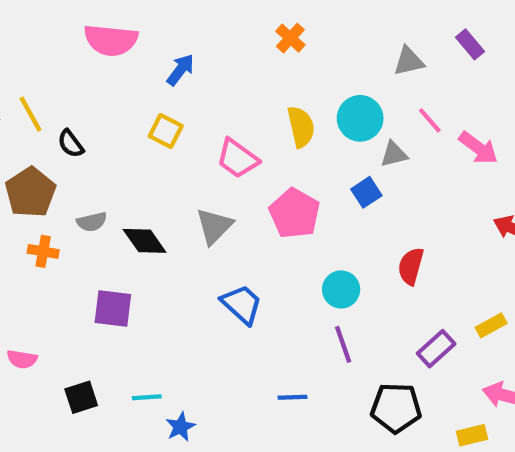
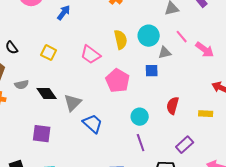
yellow square: (166, 131) -> (49, 53), moved
blue square: (366, 192) -> (152, 71), turned 32
gray triangle: (214, 226) -> (73, 103), moved
purple square: (113, 308) -> (42, 134), moved
yellow rectangle: (491, 325) -> (206, 114), moved, turned 32

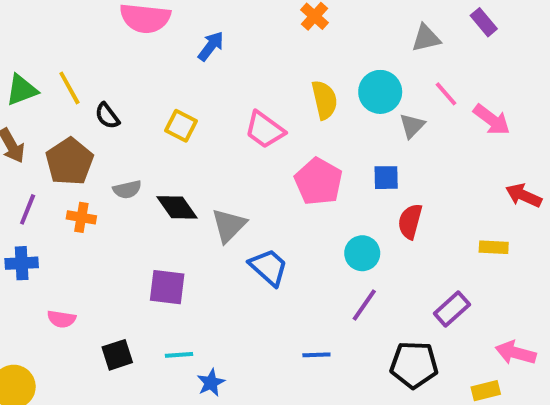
gray triangle: (165, 53) -> (412, 126), turned -32
blue square: (152, 71) -> (386, 178), moved
red semicircle: (173, 106) -> (410, 221), moved
purple line: (141, 143) -> (364, 305), turned 54

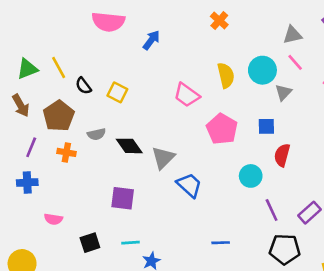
pink line: (446, 94) -> (295, 62), moved
yellow square: (181, 126) -> (117, 92), moved
purple line: (364, 305) -> (272, 210), moved, turned -60

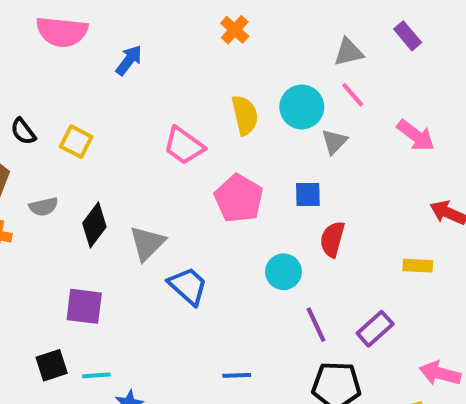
black diamond: (129, 146) -> (94, 225), turned 72
black square: (90, 243) -> (52, 365), moved

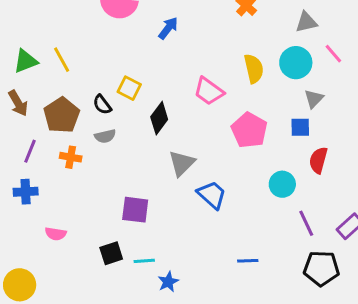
gray triangle: (349, 52) -> (306, 22), moved
black semicircle: (23, 131) -> (102, 105), moved
gray triangle: (334, 142) -> (314, 99), moved
black diamond: (94, 225) -> (159, 118), moved

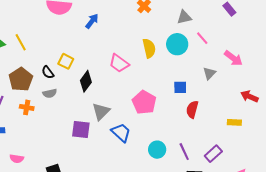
gray triangle: (314, 99) -> (209, 73), moved
pink pentagon: (249, 130) -> (144, 102), moved
cyan circle: (282, 184) -> (157, 150), moved
purple square: (135, 210) -> (81, 130), moved

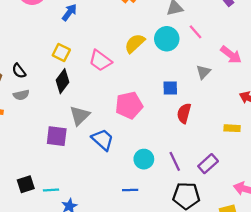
yellow semicircle: (149, 48) -> (135, 43), turned -120
yellow square: (66, 61) -> (61, 53), moved
pink pentagon: (144, 102) -> (129, 105), turned 30

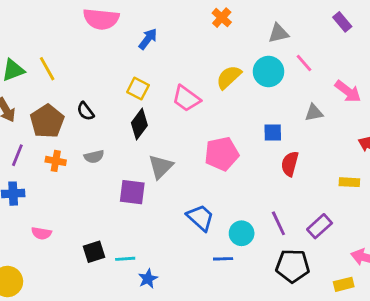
gray triangle: (203, 72) -> (314, 113), turned 35
gray semicircle: (21, 95) -> (94, 157), moved
blue trapezoid: (103, 140) -> (200, 218), moved
cyan circle: (144, 159) -> (242, 233), moved

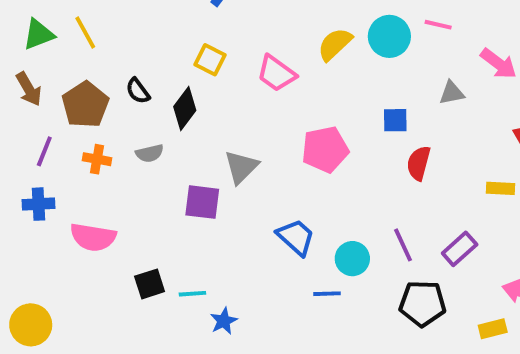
pink line: (304, 63) -> (438, 25), turned -36
black diamond: (139, 124) -> (185, 109), moved
pink semicircle: (41, 233) -> (93, 237), moved, size x1.6

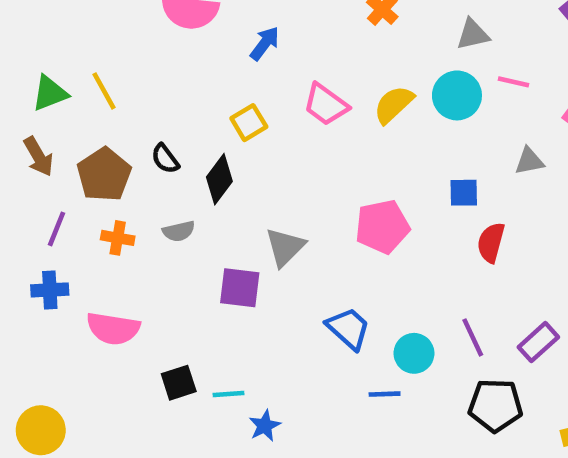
yellow square: (210, 60) -> (249, 123), turned 32
pink trapezoid: (276, 73) -> (326, 104), moved

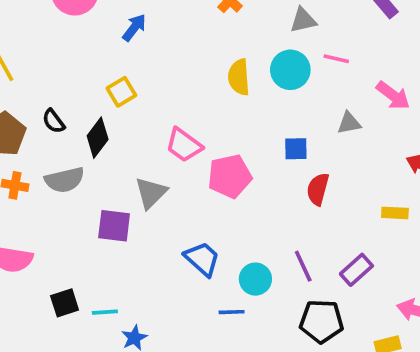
pink trapezoid: (326, 104) -> (184, 145), moved
yellow semicircle: (394, 104) -> (239, 77), turned -51
gray semicircle: (179, 231) -> (65, 180), size x1.5

